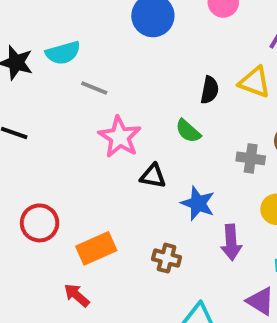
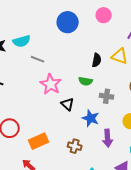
green semicircle: (188, 131) -> (86, 81), turned -32
gray cross: (251, 158) -> (107, 96), moved
black triangle: (153, 176) -> (68, 104), turned 32

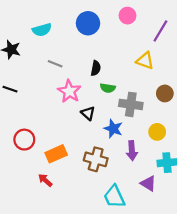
cyan semicircle: (22, 41) -> (42, 30), moved
black semicircle: (97, 60) -> (96, 68), moved
gray cross: (107, 96) -> (131, 104), size x1.5
brown cross: (75, 146) -> (96, 159), size x1.5

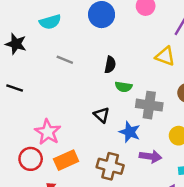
pink star: (69, 91) -> (48, 132), moved
red circle: (24, 140) -> (31, 159), moved
purple arrow: (132, 151) -> (150, 156), turned -78

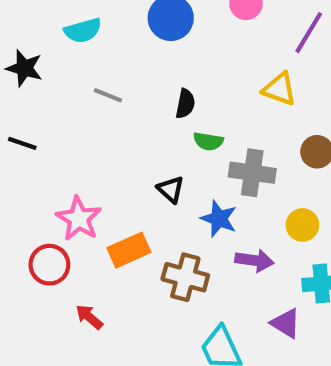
orange rectangle: (66, 160) -> (129, 250), moved

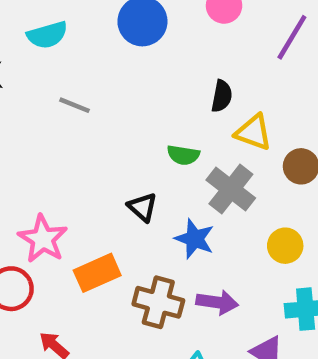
yellow triangle: (279, 89) -> (253, 132), moved
black semicircle: (185, 104) -> (222, 96), moved
gray cross: (252, 173) -> (231, 189), turned 30
purple arrow: (254, 260) -> (217, 302), moved

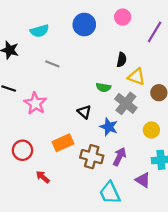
pink star: (43, 239) -> (35, 103), moved
purple arrow: (217, 302) -> (119, 157), turned -72

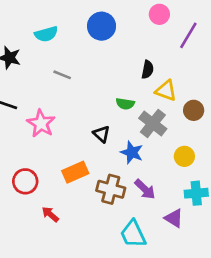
pink circle: (123, 17) -> (159, 14), moved
purple arrow: (119, 157) -> (145, 189), turned 108

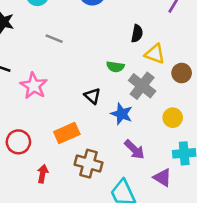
brown cross: (111, 189) -> (89, 164), moved
red arrow: (50, 214) -> (43, 174), turned 60

